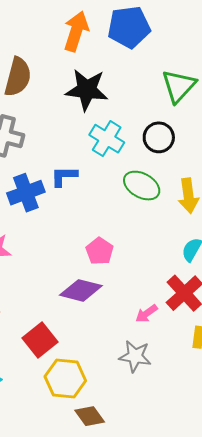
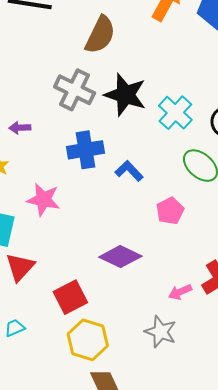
black star: (87, 90) -> (125, 95), moved
blue L-shape: (64, 176) -> (129, 171), moved, turned 36
pink pentagon: (100, 251) -> (170, 211), moved

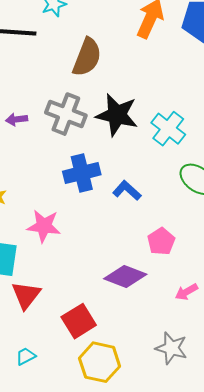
purple arrow: (20, 128) -> (17, 119), moved
pink pentagon: (170, 211) -> (161, 241), moved
pink arrow: (180, 292) -> (186, 292), moved

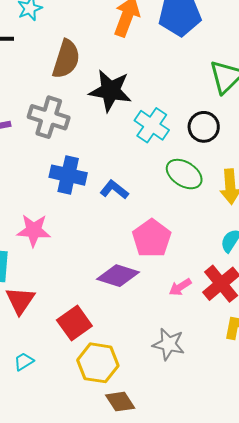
black star: (117, 115) -> (110, 91), moved
blue cross: (82, 173) -> (68, 175), turned 30
pink pentagon: (161, 241) -> (152, 238), size x1.4

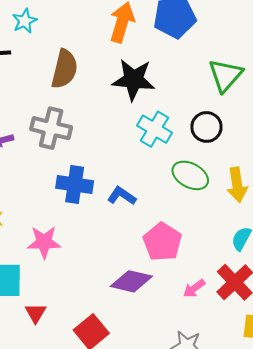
black star: (110, 91) -> (134, 80), moved
red triangle: (20, 300) -> (36, 313), size x0.7

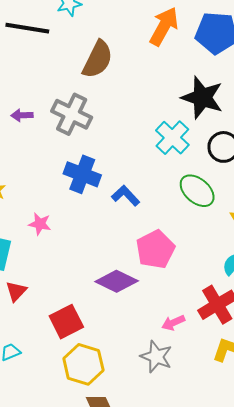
black star: (134, 80) -> (202, 97), moved
pink star: (44, 242) -> (40, 224), size x0.7
pink arrow: (194, 288) -> (173, 323), moved

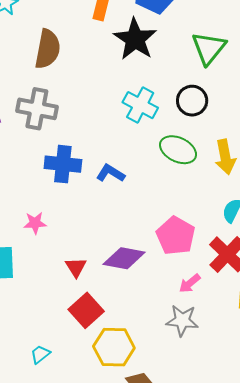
black star: (202, 97) -> (135, 39), moved, turned 30
pink pentagon: (155, 249) -> (176, 236), moved
red triangle: (16, 291) -> (76, 267), moved

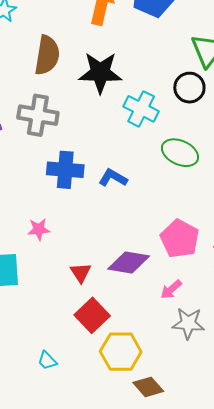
black star: (135, 39) -> (100, 73), moved, turned -30
black circle: (192, 101) -> (189, 88), moved
pink arrow: (190, 283) -> (171, 289), moved
cyan trapezoid: (40, 354) -> (47, 361), turned -95

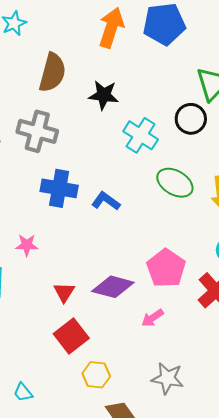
black star: (100, 73) -> (104, 95), size x0.7
gray star: (188, 323) -> (167, 378), moved
yellow hexagon: (121, 352) -> (96, 375), size x0.7
cyan trapezoid: (47, 361) -> (23, 392), moved

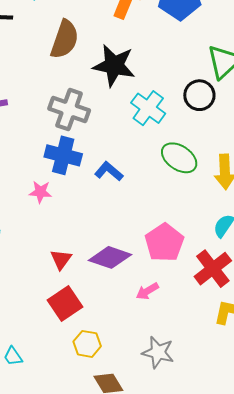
black star: (104, 95) -> (114, 65), size x1.4
gray cross: (37, 131) -> (69, 109), moved
pink star: (27, 245) -> (40, 192), moved

